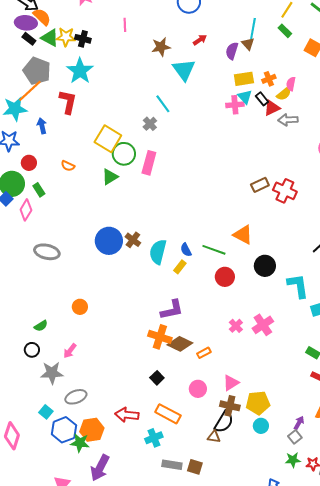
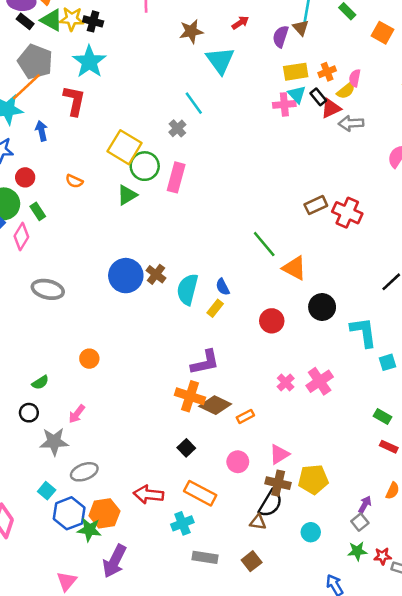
green line: (214, 250) -> (264, 244), moved, turned 30
cyan circle: (261, 426) -> (311, 532), moved
brown square: (195, 467) -> (252, 561), moved, turned 35

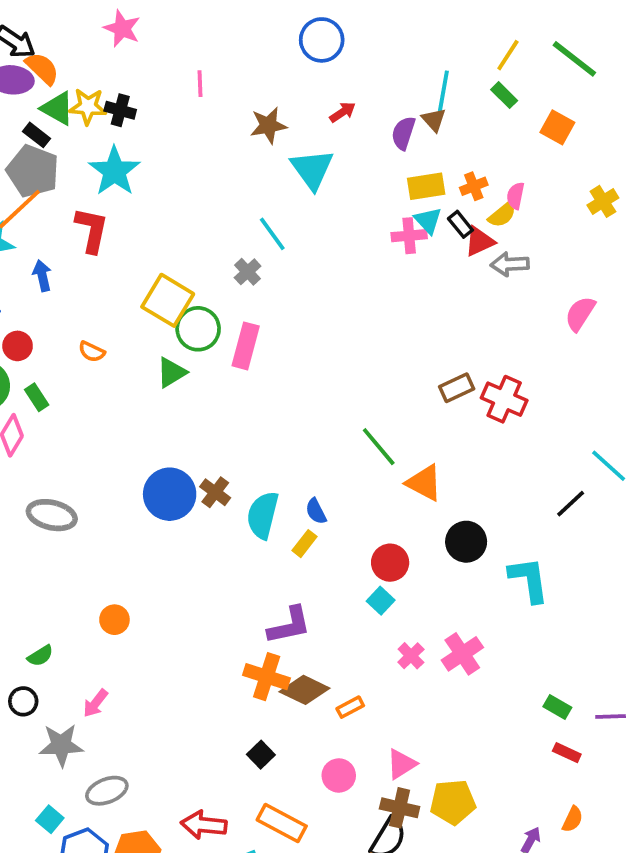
black rectangle: (25, 21) -> (37, 135), moved
cyan square: (388, 362) -> (381, 601), moved, turned -30

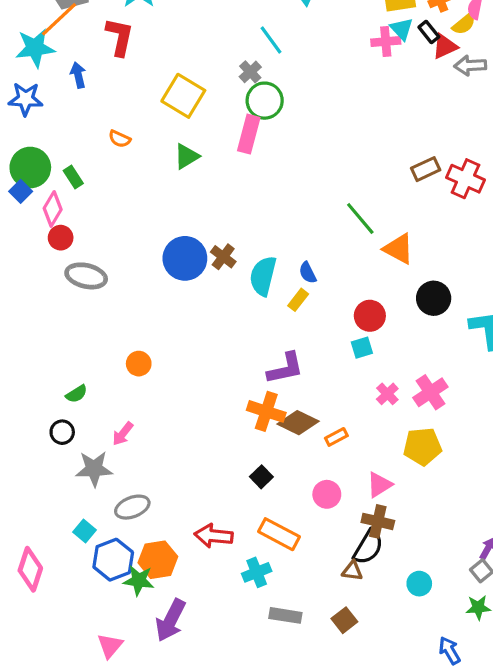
green circle: (198, 329) -> (265, 101), moved
red circle: (18, 346) -> (61, 238), moved
cyan square: (381, 601) -> (362, 348), turned 30
yellow pentagon: (453, 802) -> (422, 446), moved

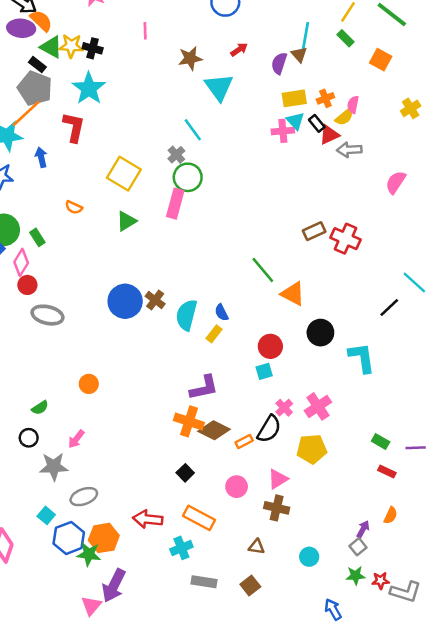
black semicircle: (368, 547) -> (269, 429), moved
pink triangle: (110, 646) -> (91, 606), moved

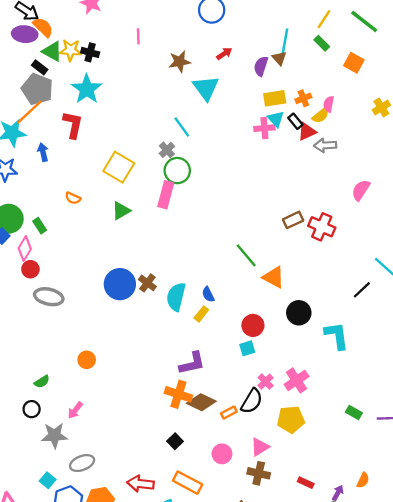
pink semicircle: (396, 182) -> (361, 190), moved
red rectangle: (387, 472) -> (306, 483), moved

